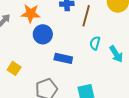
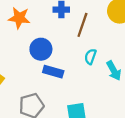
blue circle: (43, 34) -> (41, 49), moved

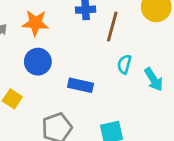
blue circle: (41, 49) -> (38, 62), moved

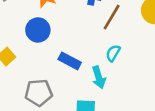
cyan arrow: (154, 79) -> (99, 77), moved

